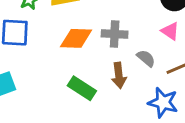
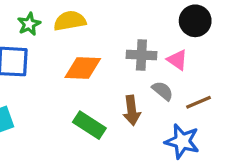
pink triangle: (170, 31) -> (177, 60), moved
gray cross: (115, 34) -> (141, 55), moved

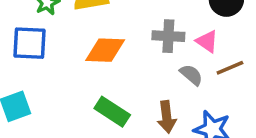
brown line: (198, 102) -> (230, 68), moved
brown arrow: (132, 110) -> (167, 117), moved

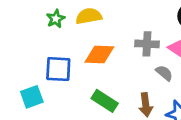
blue square: (30, 43) -> (58, 69), moved

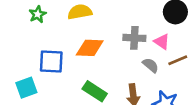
green star: (56, 19) -> (38, 14), moved

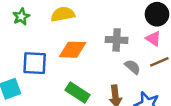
pink triangle: (162, 42) -> (153, 39), moved

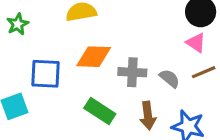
green star: (21, 17) -> (18, 24), moved
gray cross: (117, 40) -> (132, 72), moved

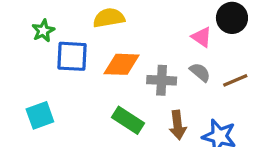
pink triangle: (196, 43) -> (202, 37), moved
blue square: (46, 74) -> (72, 56), moved
gray semicircle: (170, 78) -> (200, 72), moved

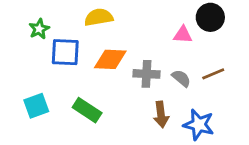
pink triangle: (202, 37) -> (183, 35), turned -30
gray semicircle: (200, 72) -> (181, 78), moved
green rectangle: (128, 120) -> (87, 110), moved

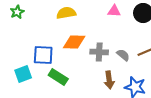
green star: (39, 29) -> (17, 12), moved
pink triangle: (183, 35) -> (114, 11), moved
blue square: (65, 52) -> (43, 55), moved

